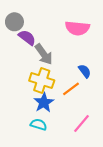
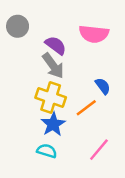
purple semicircle: (27, 38) -> (56, 45), moved

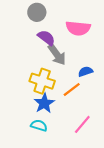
gray circle: (18, 26) -> (37, 12), moved
gray arrow: (53, 66) -> (57, 55), moved
blue semicircle: (103, 86) -> (85, 72), turned -72

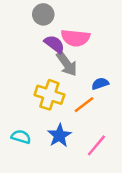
pink semicircle: (78, 28) -> (75, 38), moved
blue star: (44, 103) -> (59, 136), moved
cyan semicircle: (39, 125) -> (21, 137), moved

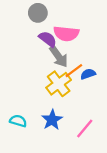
yellow cross: (49, 95) -> (59, 84), moved, turned 35
orange line: (84, 105) -> (74, 71), moved

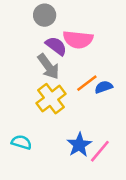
gray arrow: (59, 57) -> (48, 66), moved
yellow cross: (59, 84) -> (51, 99), moved
blue star: (52, 120) -> (79, 145), moved

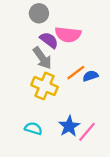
yellow cross: (51, 99) -> (45, 86), turned -30
cyan semicircle: (21, 142) -> (33, 128), moved

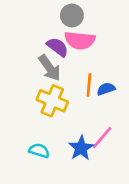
gray circle: (39, 13) -> (72, 15), moved
orange line: (76, 73) -> (89, 85), turned -48
pink line: (87, 132) -> (102, 137), moved

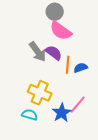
pink semicircle: (80, 40) -> (61, 31), turned 30
purple semicircle: (57, 47) -> (54, 53), moved
yellow cross: (52, 101) -> (40, 93), moved

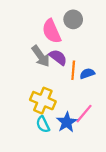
gray circle: (55, 12) -> (73, 19), moved
pink semicircle: (61, 31) -> (52, 31), moved, turned 30
cyan semicircle: (30, 115) -> (43, 124), moved, turned -133

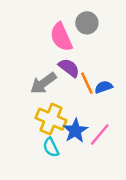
gray arrow: (41, 56) -> (43, 83), moved, turned 90
orange line: (73, 70) -> (87, 83), turned -30
blue star: (67, 122) -> (75, 131), moved

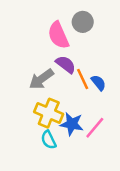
blue semicircle: (104, 87) -> (98, 83), turned 70
blue star: (75, 131) -> (72, 124), turned -30

